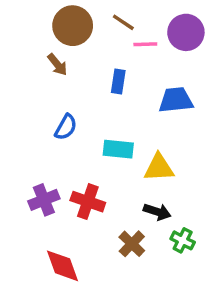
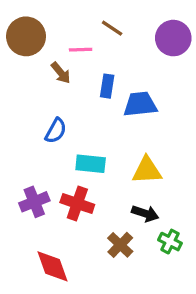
brown circle: (73, 26) -> (26, 36), moved
pink line: (145, 44) -> (81, 50), moved
brown arrow: (57, 65) -> (61, 73), moved
blue trapezoid: (176, 100) -> (140, 104), moved
cyan rectangle: (118, 149) -> (91, 164), moved

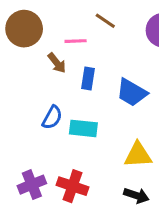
blue rectangle: (107, 86) -> (88, 79), moved
blue trapezoid: (140, 104) -> (132, 93), turned -144
cyan rectangle: (91, 164) -> (83, 128), moved

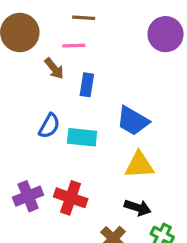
brown line: (105, 21) -> (84, 18), moved, turned -30
blue trapezoid: (132, 93) -> (133, 121), moved

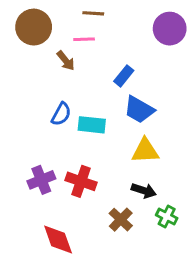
blue rectangle: (87, 85) -> (124, 76), moved, turned 30

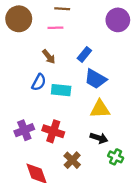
brown arrow: (66, 61) -> (49, 57), moved
brown cross: (121, 220) -> (72, 160), moved

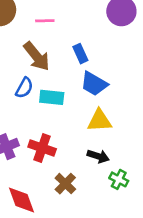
blue rectangle: (84, 54) -> (80, 54), turned -64
brown arrow: (49, 57) -> (37, 56), size x1.6

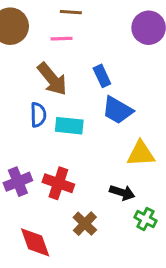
blue semicircle: (24, 88) -> (38, 115), turned -30
yellow triangle: (100, 121) -> (141, 154), moved

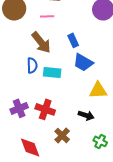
green cross: (145, 219) -> (100, 141), moved

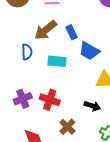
blue rectangle: (73, 40) -> (72, 32), moved
brown arrow: (41, 42) -> (46, 30), turned 90
blue semicircle: (32, 65) -> (27, 52), moved

